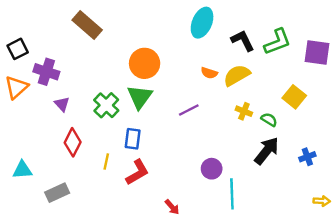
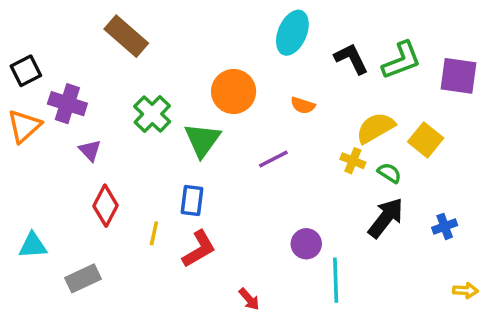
orange circle: (145, 63) -> (234, 92), moved
yellow semicircle: (237, 75) -> (375, 128), moved
green cross: (106, 105) -> (152, 114), moved

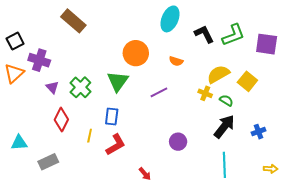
green cross: (152, 114) -> (80, 87), moved
cyan line: (336, 280) -> (224, 165), moved

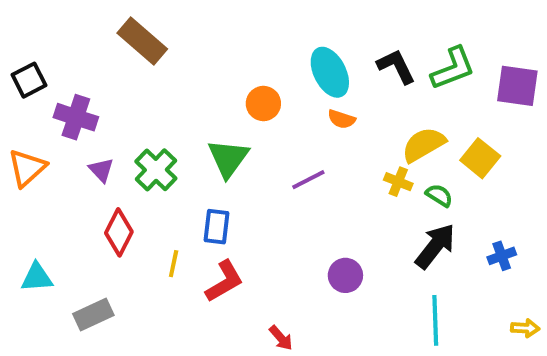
cyan ellipse: (170, 19) -> (330, 72), moved, turned -50
orange circle: (136, 53) -> (263, 103), size x0.7
orange triangle: (14, 73) -> (27, 168), moved

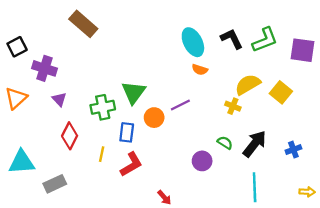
orange circle: (263, 103) -> (154, 118), moved
green cross: (156, 170) -> (103, 107), moved, turned 35
green semicircle: (439, 195) -> (225, 143), moved
cyan triangle: (37, 277) -> (22, 162), size x1.4

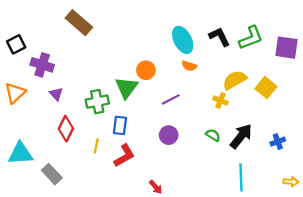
orange circle: (154, 118) -> (146, 70), moved
purple circle: (202, 161) -> (169, 135), moved
gray rectangle: (55, 184) -> (52, 174), turned 72

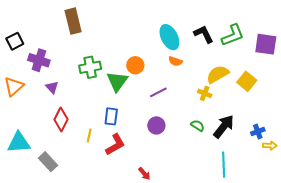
brown rectangle: (79, 23) -> (73, 21), turned 35
green cross: (97, 102) -> (90, 67), moved
yellow arrow: (291, 182) -> (270, 146), moved

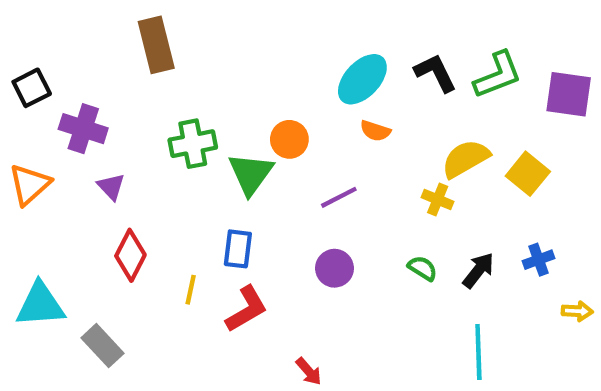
cyan ellipse: (169, 37) -> (362, 79), turned 70
black arrow: (224, 126) -> (478, 270), size x0.7
blue cross: (258, 132) -> (539, 260), moved

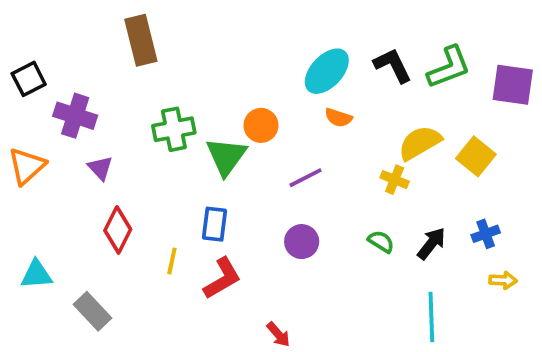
cyan triangle: (40, 305) -> (36, 274), size x0.7
yellow arrow: (577, 311) -> (503, 280), moved

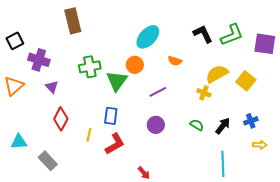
cyan ellipse: (327, 71) -> (148, 37), moved

